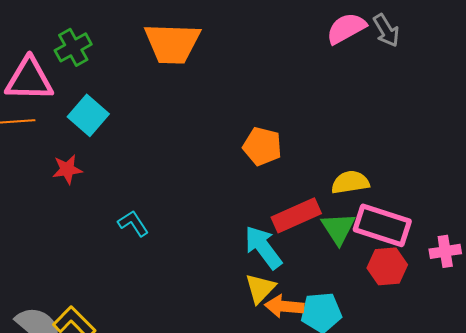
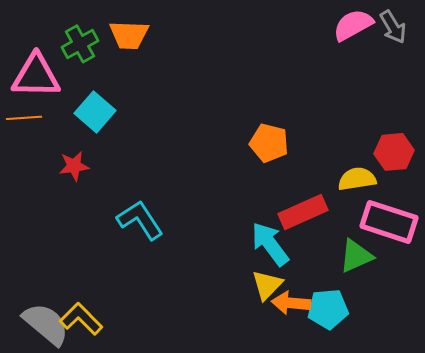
orange trapezoid: (172, 43) -> (129, 35), moved, size x0.7
cyan L-shape: (133, 223) -> (140, 220), size x1.5
green triangle: (338, 228) -> (356, 256), moved, turned 39
red hexagon: (387, 266) -> (394, 152), moved

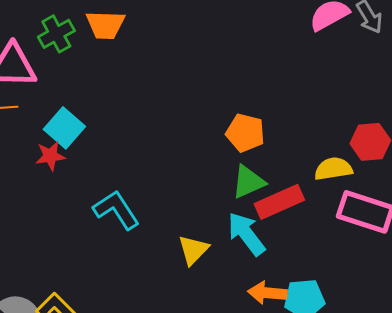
cyan square: (95, 112) -> (64, 128), moved
green triangle: (356, 256) -> (248, 182), moved
yellow triangle: (267, 285) -> (193, 250), moved

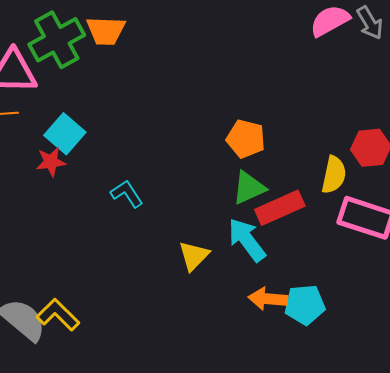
green cross: (56, 34) -> (57, 40), size x1.5
yellow semicircle: (333, 169) -> (334, 175), turned 111
cyan L-shape: (116, 210) -> (127, 194), moved, size x0.7

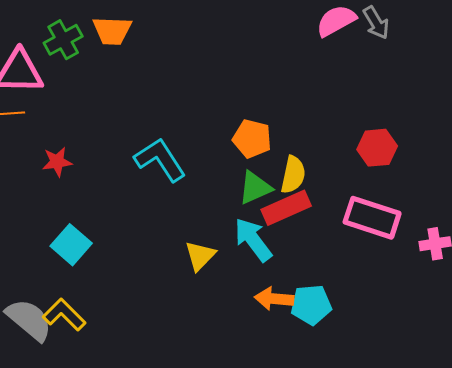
green cross: (57, 40) -> (63, 40), size x0.7
cyan square: (65, 134) -> (71, 245), moved
yellow semicircle: (334, 175) -> (293, 175), moved
cyan L-shape: (127, 194) -> (160, 160), moved, size x1.6

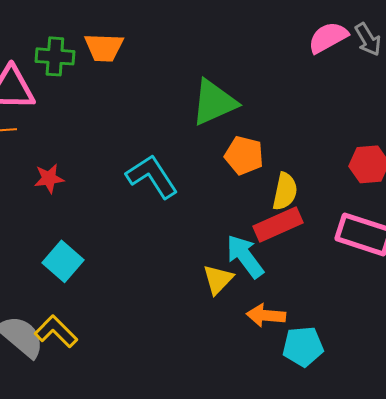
green cross: (63, 40) -> (55, 56), turned 33
green triangle: (255, 188) -> (214, 102), moved, size x1.4
yellow triangle: (200, 256) -> (218, 279), moved
cyan pentagon: (311, 305) -> (303, 346), moved

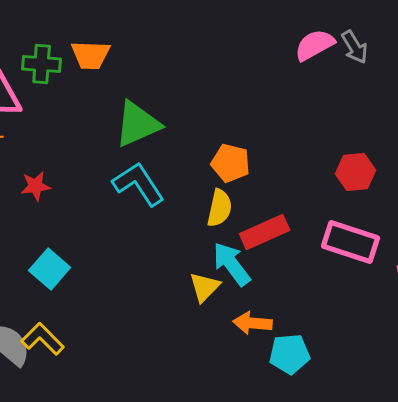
green triangle: (214, 102) -> (138, 124), moved
yellow semicircle: (285, 191) -> (220, 208), moved

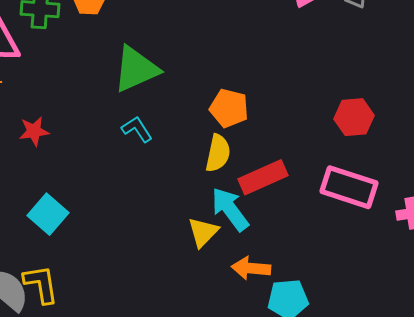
cyan L-shape: (139, 184) -> (137, 129), size x0.6
yellow L-shape: (43, 339) -> (41, 284), turned 36

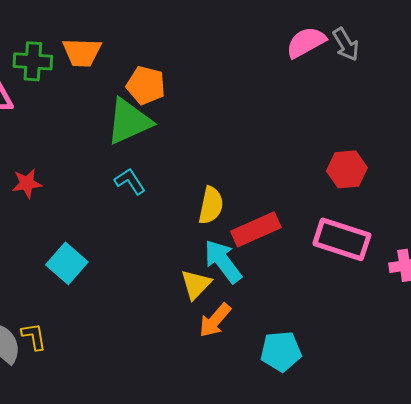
orange pentagon: (229, 108) -> (146, 85), moved
cyan square: (48, 214) -> (67, 263), moved
orange arrow: (251, 268) -> (215, 320), moved, turned -54
yellow L-shape: (41, 284) -> (34, 336), size x0.7

